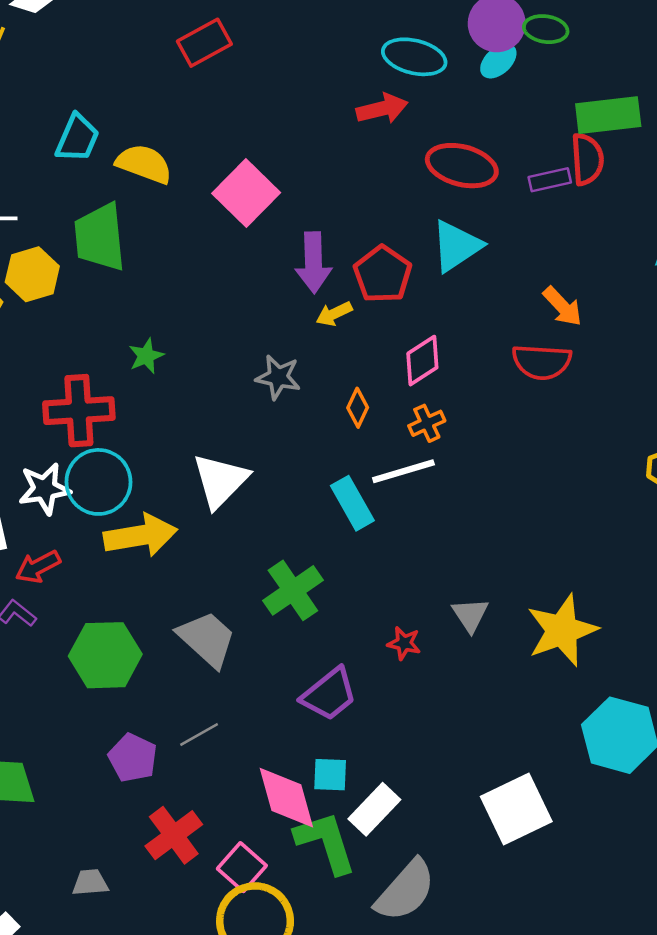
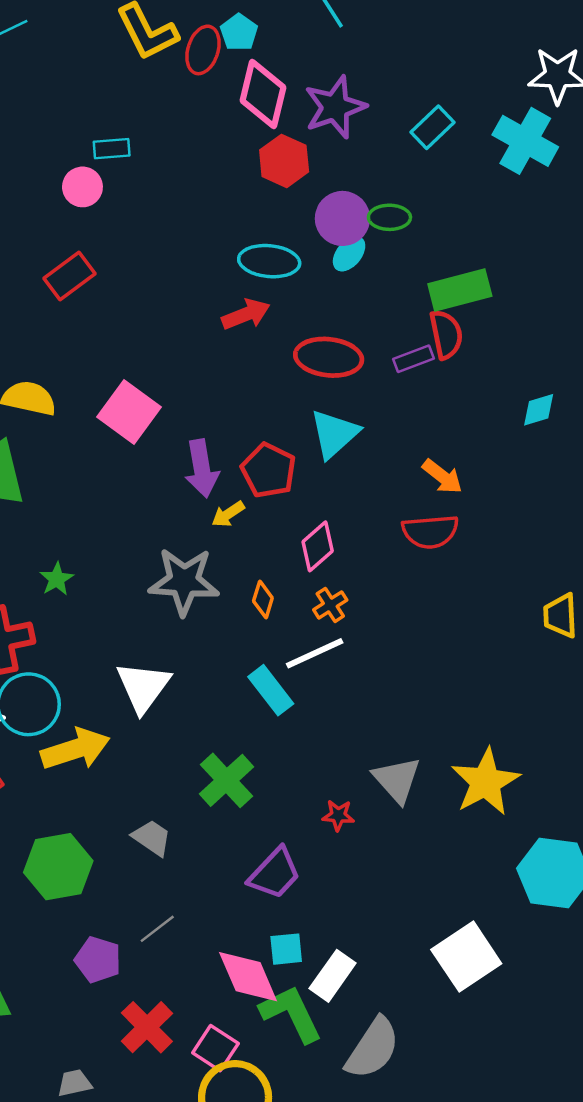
gray star: (278, 377) -> (184, 581), size x1.6
gray triangle: (470, 615) -> (397, 780), size x1.4
gray trapezoid: (207, 639) -> (152, 838), size x0.7

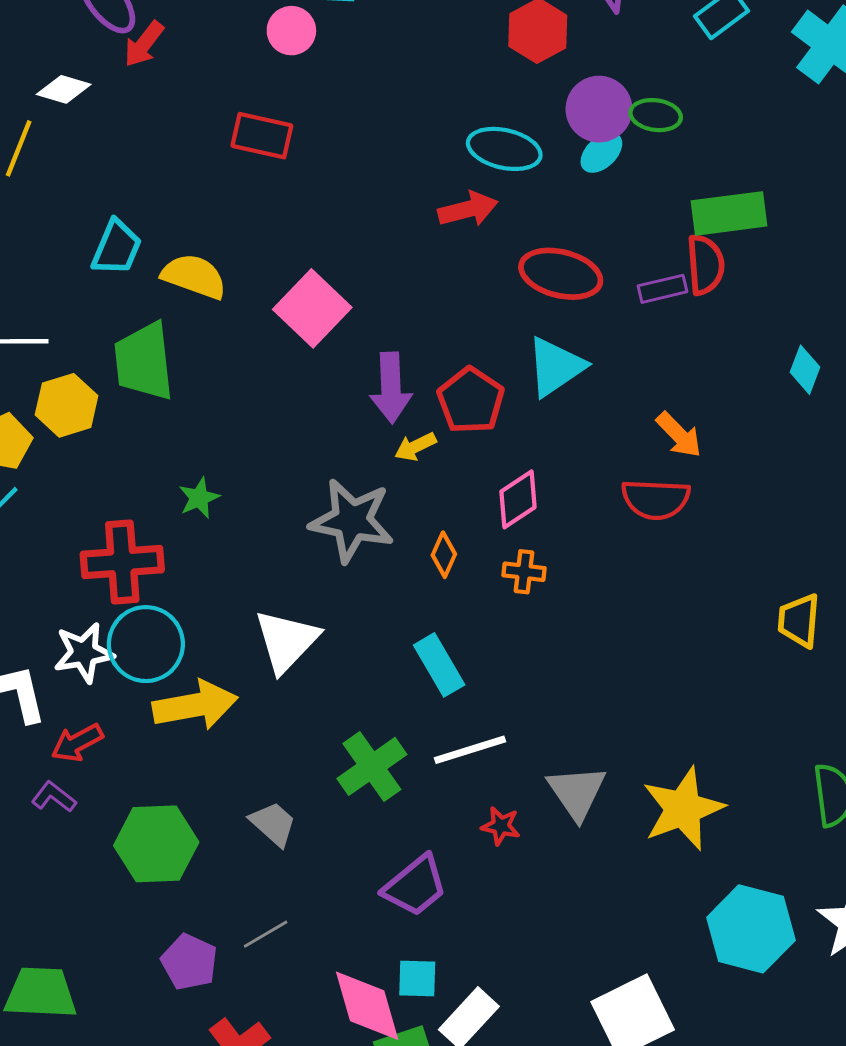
red rectangle: (69, 276) -> (262, 136), turned 42
cyan diamond: (539, 410) -> (805, 370), turned -60
orange cross: (330, 605) -> (524, 572), turned 32
white line: (315, 653) -> (470, 750), moved

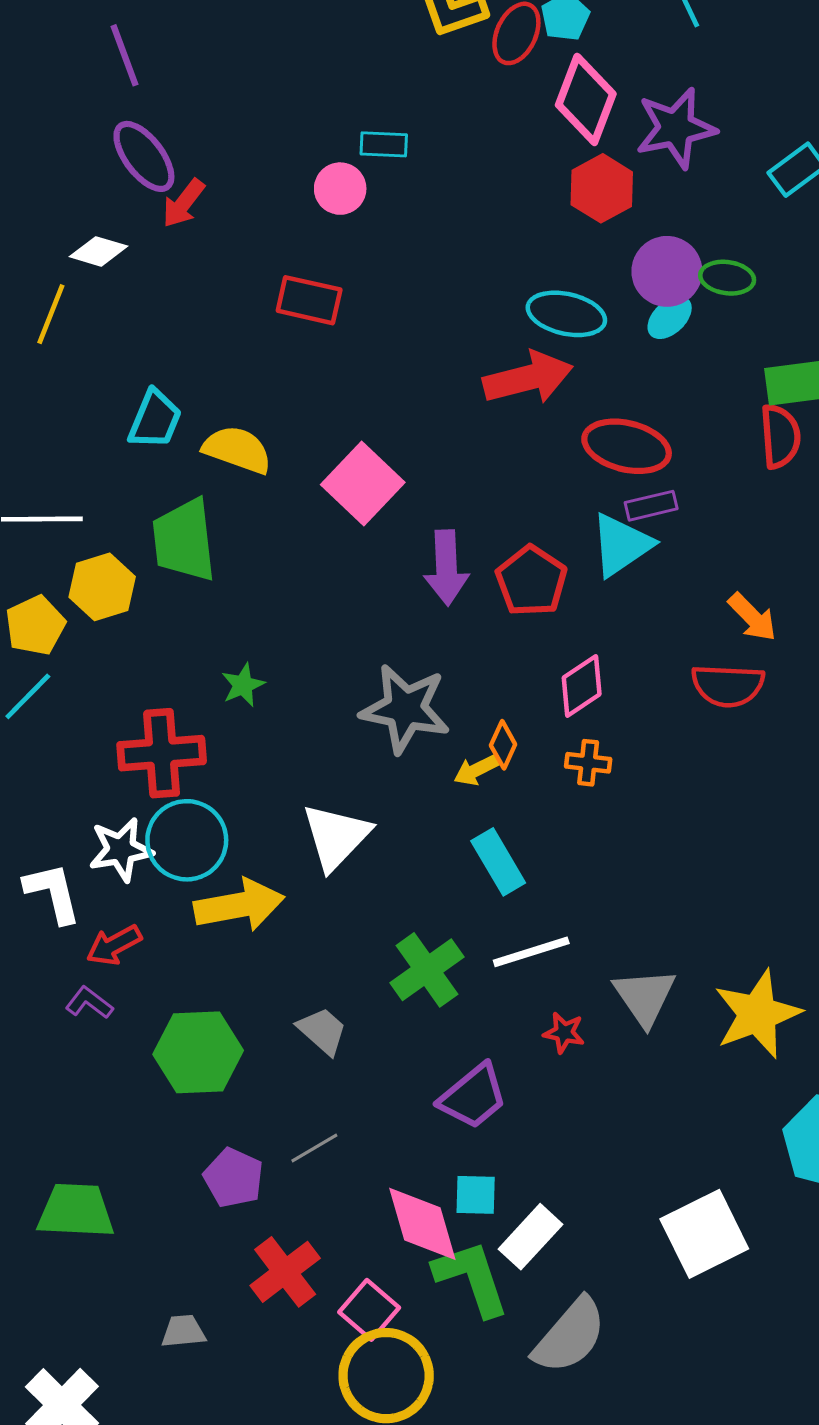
red arrow: (468, 209) -> (528, 378), size x1.4
purple rectangle: (662, 289) -> (651, 506), moved
yellow arrow: (415, 447) -> (476, 770), moved

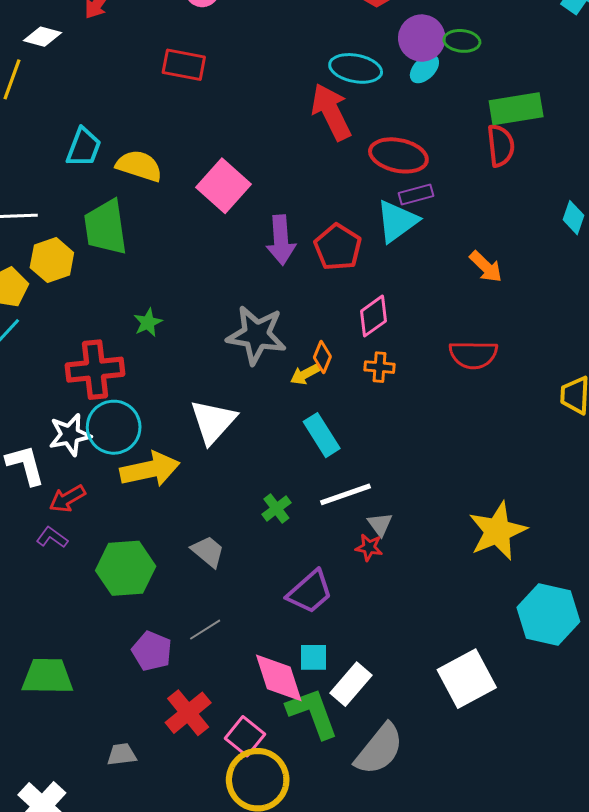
red arrow: (528, 378) -> (331, 112), turned -100
red semicircle: (728, 685) -> (473, 355), moved
green cross: (427, 970) -> (276, 508), size x0.6
gray triangle: (645, 997) -> (380, 524), moved, size x0.6

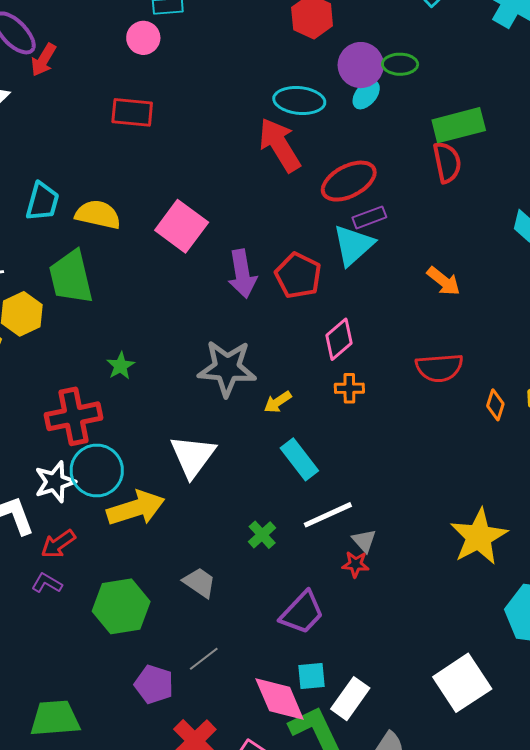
red ellipse: (398, 155) -> (349, 181), turned -34
orange diamond: (322, 357) -> (495, 405), moved

